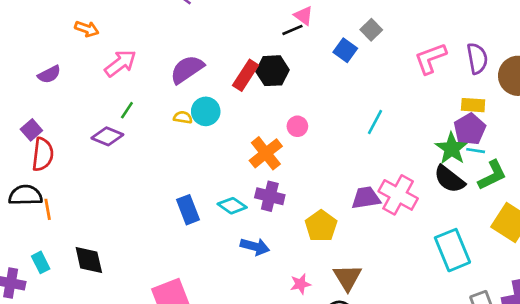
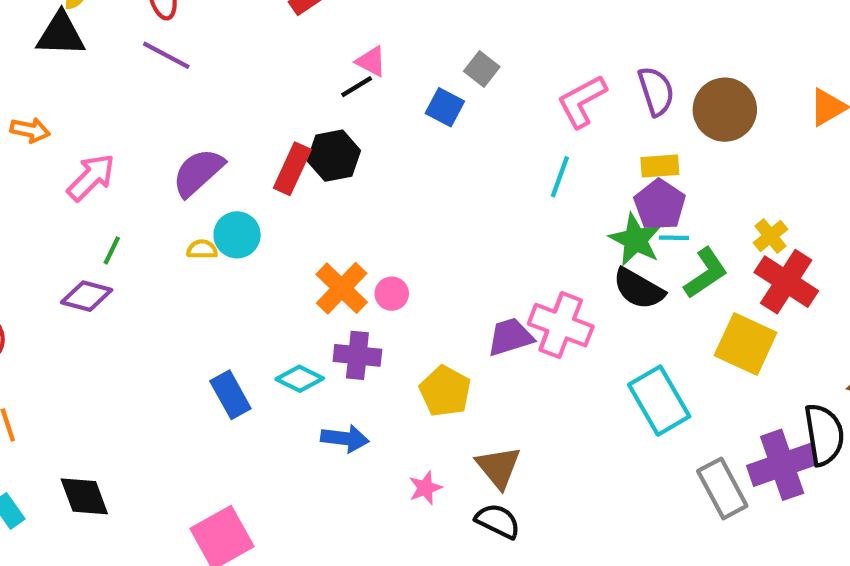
cyan line: (375, 122) -> (560, 177), moved
pink circle: (297, 126) -> (392, 294), moved

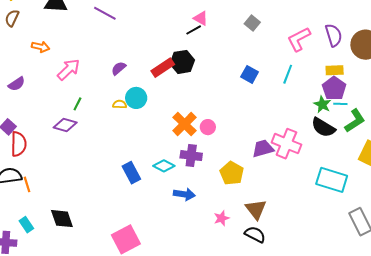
blue square: (445, 107) -> (250, 74), moved
red rectangle: (292, 169) -> (163, 68), turned 30
purple semicircle: (198, 172) -> (119, 68), size x0.6
green star: (635, 240) -> (322, 104), size x0.7
cyan rectangle: (659, 401) -> (332, 180), turned -44

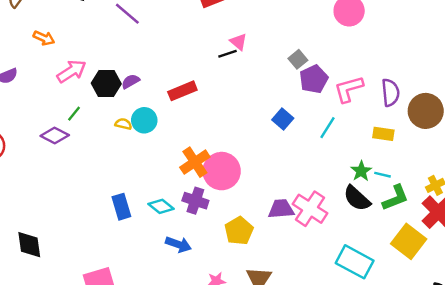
black hexagon: (182, 62) -> (106, 84), moved
purple pentagon: (334, 88) -> (314, 79), moved
pink circle: (208, 127) -> (222, 171), size x2.0

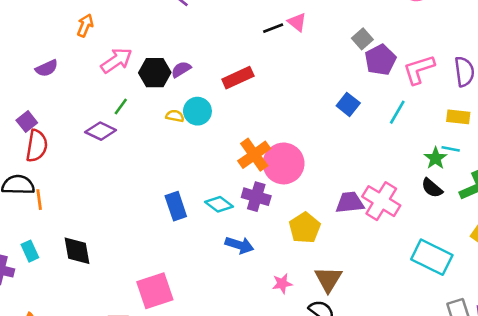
orange arrow: (44, 38) -> (85, 25), turned -90
black line: (228, 54) -> (273, 28), moved
cyan line: (382, 175) -> (451, 149), moved
black semicircle: (357, 198) -> (432, 188), size x0.7

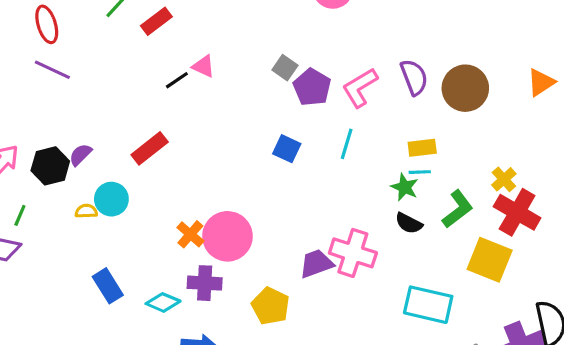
yellow rectangle: (458, 117) -> (422, 148), moved
orange cross: (254, 155) -> (190, 234), size x0.7
blue rectangle: (176, 206) -> (108, 286), moved

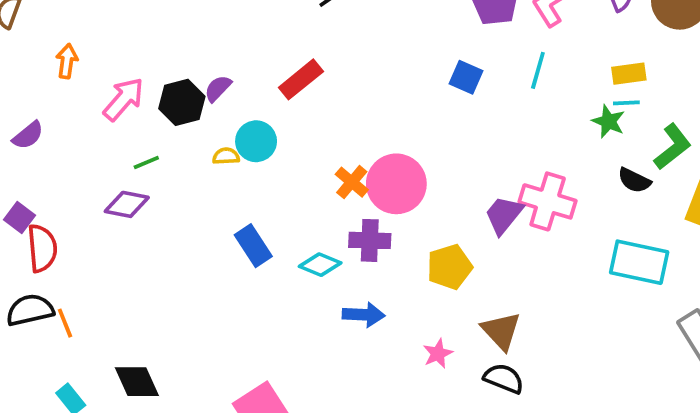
green line: (20, 215) -> (146, 163), turned 45
black semicircle: (409, 223) -> (634, 180), moved
purple trapezoid: (316, 264) -> (504, 215), turned -30
yellow pentagon: (271, 306) -> (449, 267), turned 30

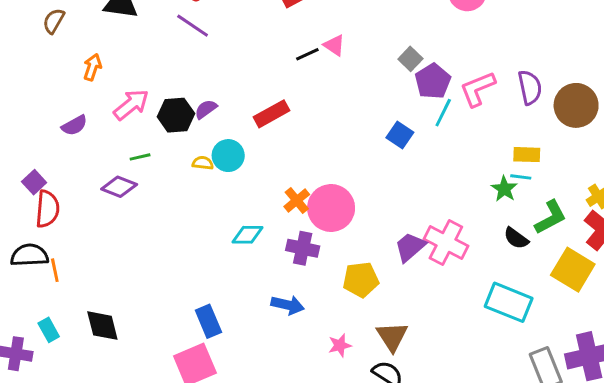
cyan line: (538, 70) -> (443, 113), moved
purple semicircle: (28, 135) -> (74, 125), moved
blue rectangle: (253, 246) -> (208, 321), moved
cyan diamond: (320, 265) -> (247, 235), moved, turned -32

